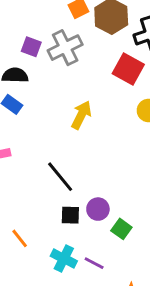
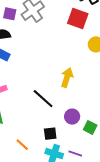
yellow arrow: (81, 115) -> (67, 78), moved
black square: (70, 215) -> (50, 134), moved

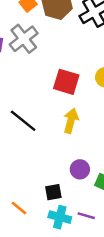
red square: (78, 19) -> (66, 82), moved
black line: (43, 99) -> (23, 121), moved

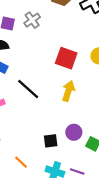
gray cross: (24, 39) -> (32, 20), size x0.7
black square: (53, 192) -> (51, 141), moved

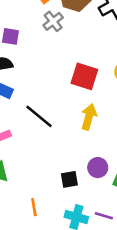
gray cross: (32, 20) -> (53, 21), moved
orange line: (21, 162) -> (34, 207), turned 40

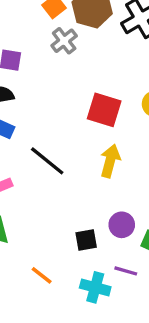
orange line: (34, 207) -> (42, 275), turned -42
purple line: (104, 216) -> (126, 271), moved

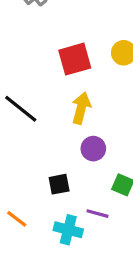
red square: (104, 110) -> (75, 59), turned -32
purple circle: (122, 225) -> (93, 149), moved

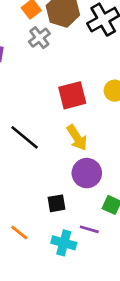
yellow arrow: (81, 108) -> (77, 138), turned 132
purple circle: (93, 149) -> (87, 173), size x1.4

